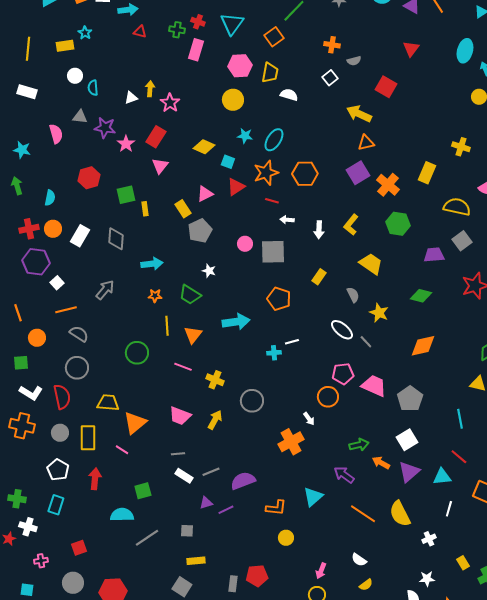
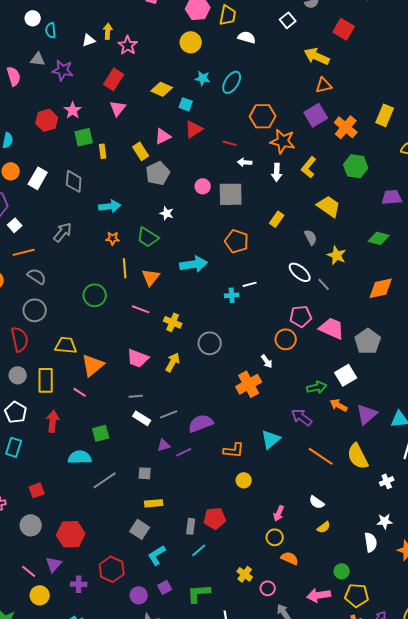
pink star: (126, 144) -> (73, 110), moved
orange star: (266, 173) -> (283, 141), moved, turned 30
white square: (407, 440) -> (346, 375), moved

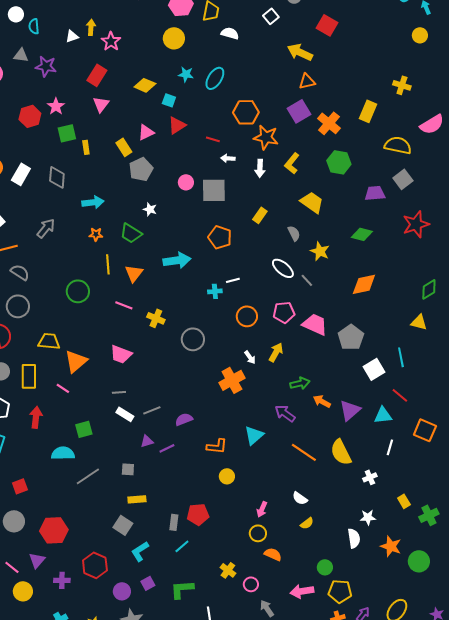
orange circle: (286, 339) -> (247, 316), moved
yellow arrow: (173, 362) -> (276, 352), moved
white square: (346, 375) -> (374, 369), moved
purple semicircle: (201, 423) -> (184, 419), size x0.7

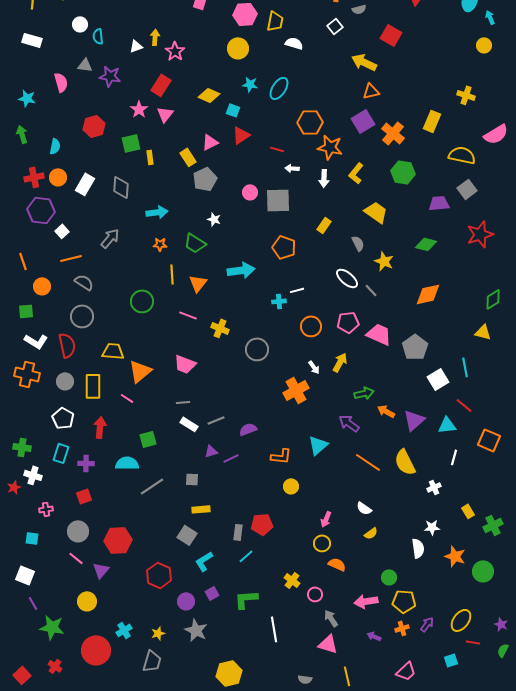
pink star: (56, 106) -> (139, 109), moved
pink line: (12, 567) -> (76, 558), moved
purple cross: (62, 580) -> (86, 463), moved

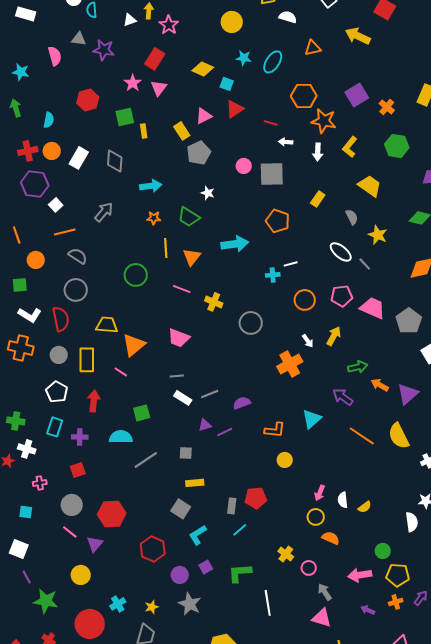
orange triangle: (371, 91) -> (313, 48), moved
orange cross: (393, 133) -> (387, 107), size x0.7
white semicircle: (364, 508) -> (343, 500), moved, turned 49

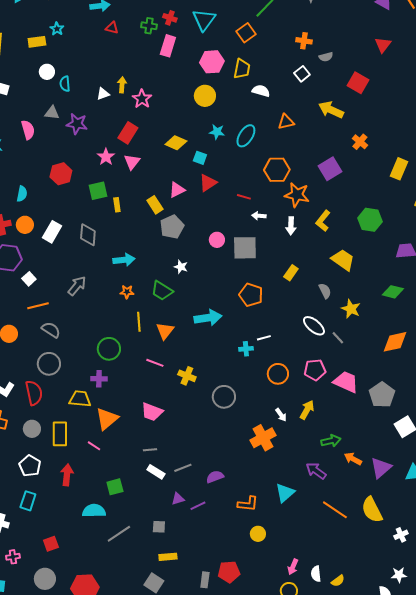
orange cross: (387, 107) -> (360, 142), moved
purple cross: (80, 437) -> (99, 379), moved

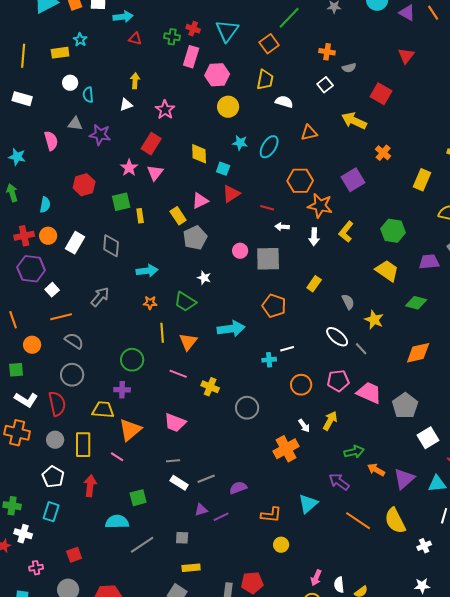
pink hexagon: (212, 62) -> (217, 75), moved
yellow arrow: (122, 85) -> (135, 81), moved
yellow diamond: (176, 143) -> (199, 154), turned 65
yellow trapezoid: (343, 260) -> (387, 271), moved

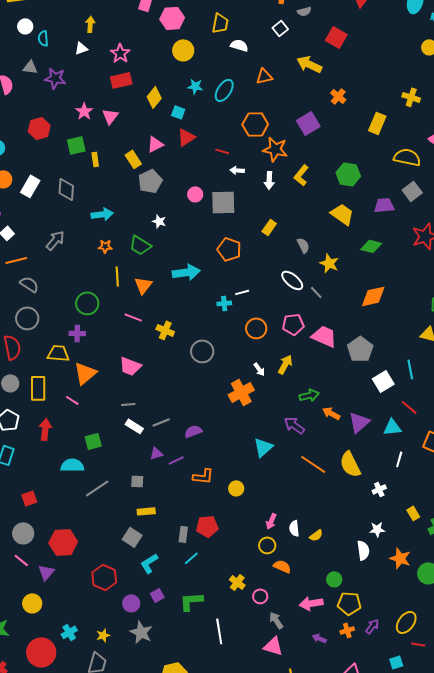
red rectangle: (151, 144) -> (121, 80), moved, turned 45
yellow diamond: (199, 154) -> (154, 97), turned 40
orange L-shape: (271, 515) -> (203, 476), moved

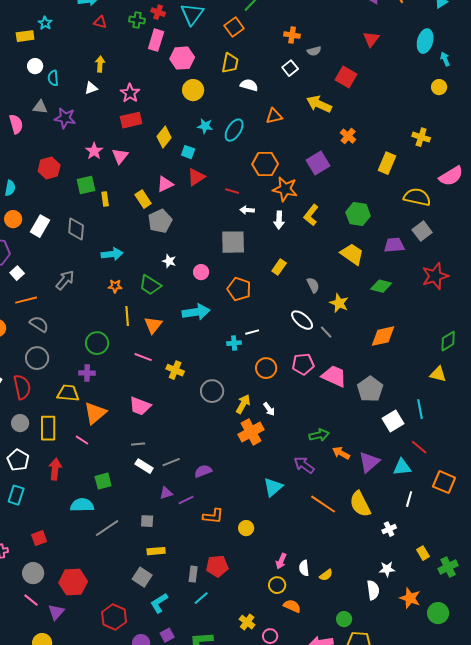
pink circle: (195, 194) -> (201, 272), moved
yellow arrow: (285, 364) -> (243, 404), moved

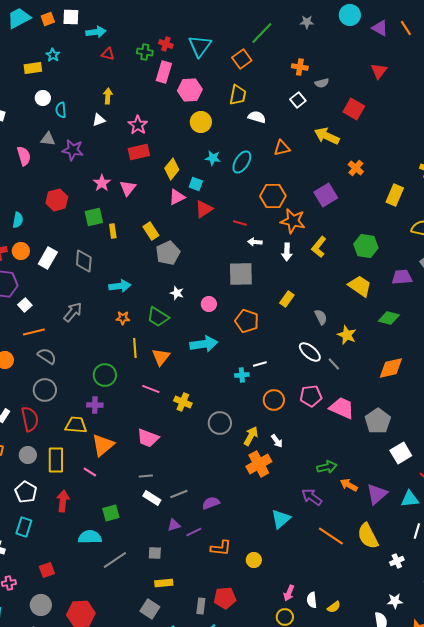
pink triangle: (165, 184) -> (177, 197), moved

